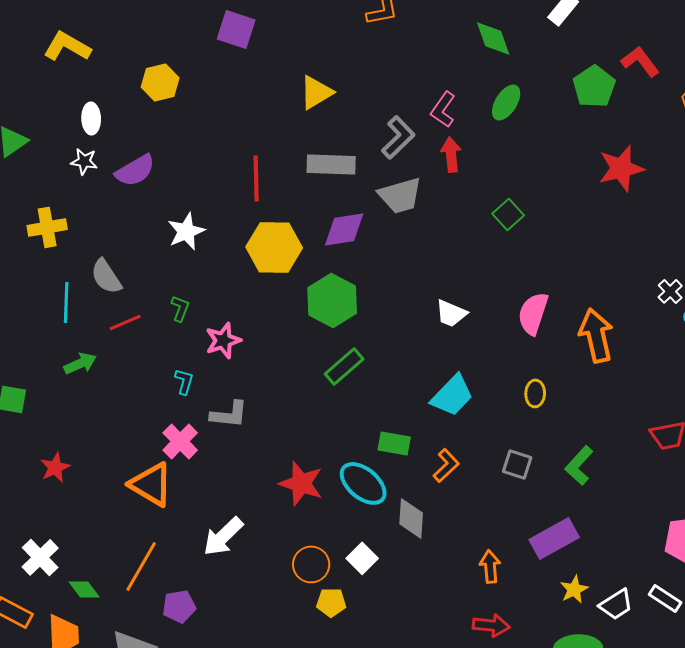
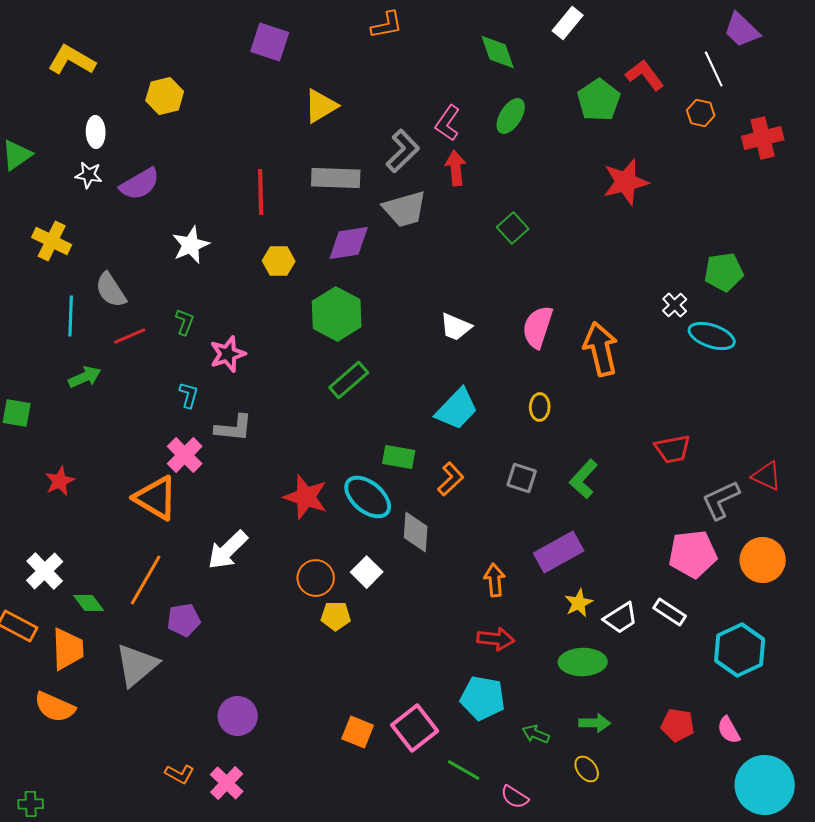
purple square: (236, 29) -> (270, 42), moved
yellow cross: (47, 227) -> (52, 241), turned 36
yellow hexagon: (274, 247) -> (279, 261), size x0.6

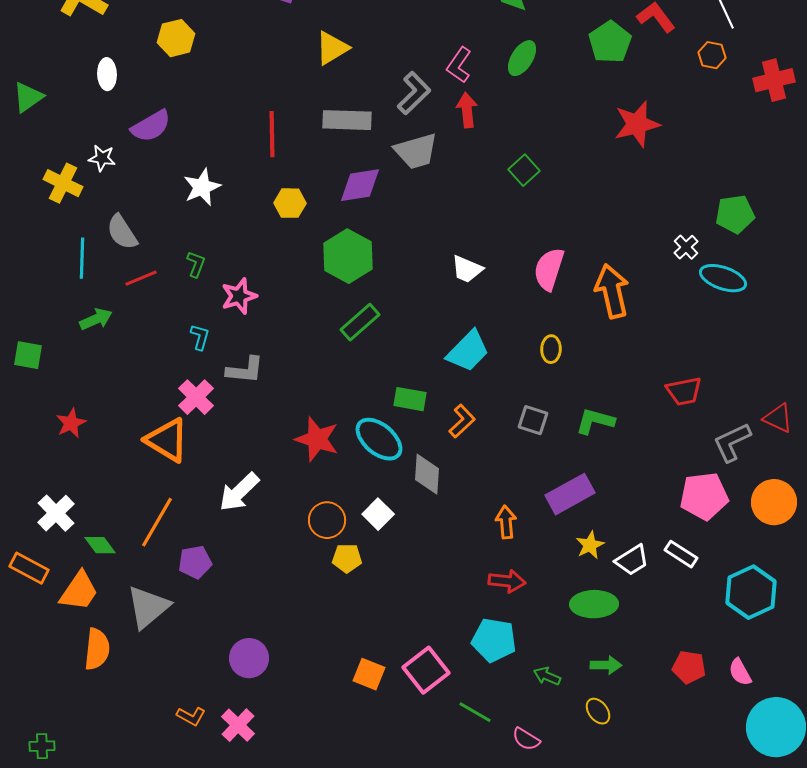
white star: (89, 175) -> (102, 158), moved
green L-shape: (584, 479) -> (595, 421), turned 63
orange trapezoid: (68, 649) -> (79, 591), turned 36
orange semicircle: (55, 707) -> (97, 649), moved, turned -108

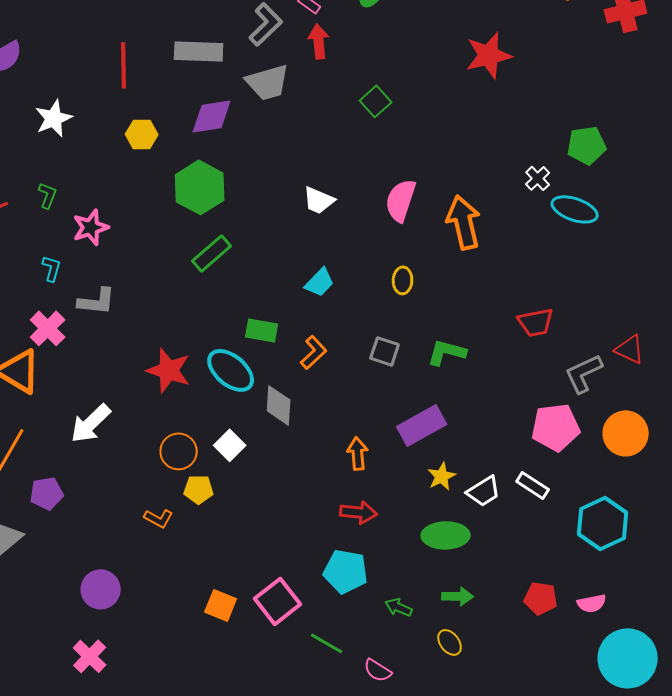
cyan trapezoid: (468, 351) -> (320, 282), size x0.7
pink semicircle: (740, 672) -> (592, 603), turned -72
orange L-shape: (191, 716) -> (159, 518), moved

